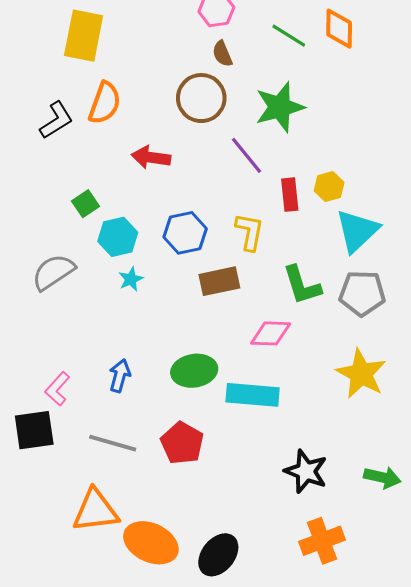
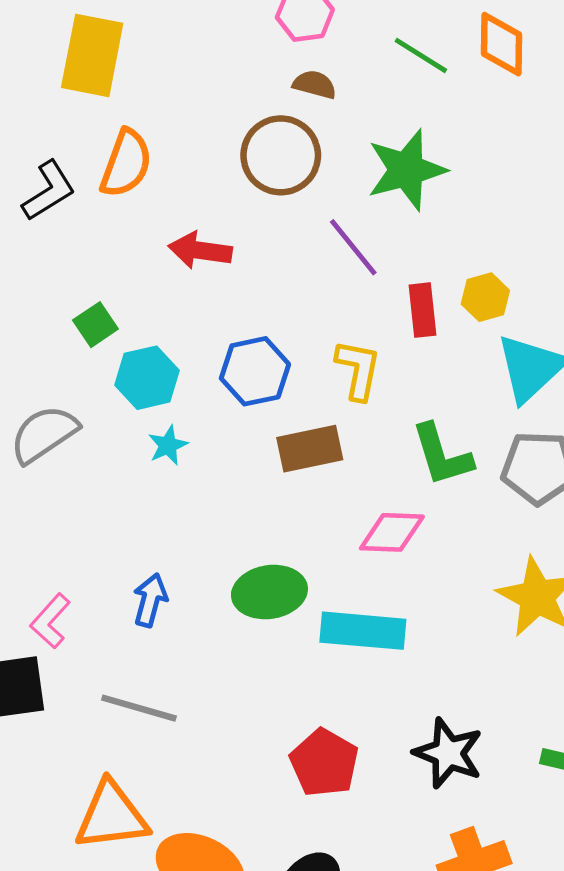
brown semicircle: (222, 54) -> (315, 84), turned 128
red pentagon: (182, 443) -> (324, 763), moved

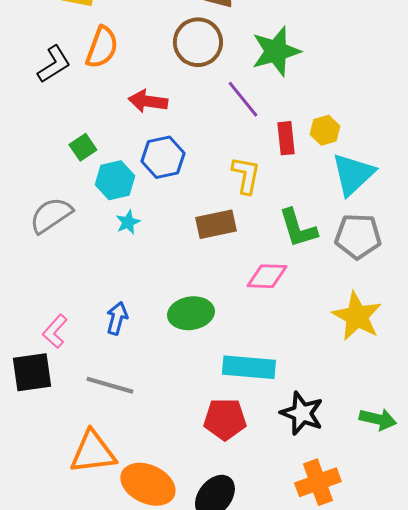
blue hexagon: (255, 371) -> (163, 157), moved
cyan rectangle: (363, 631) -> (249, 367), moved
red pentagon: (324, 763) -> (225, 419), turned -30

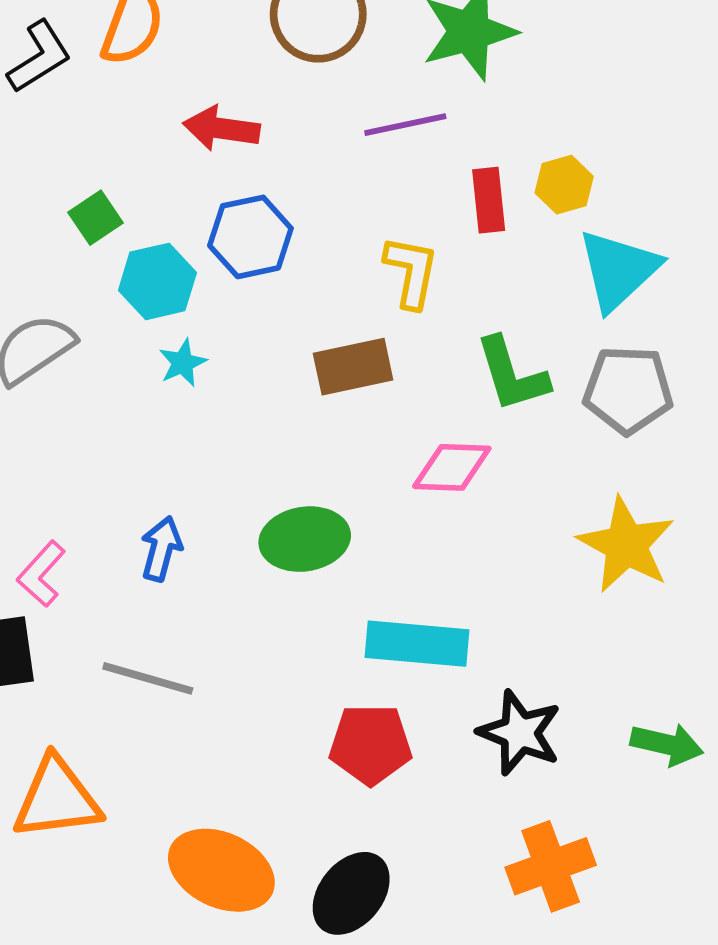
purple line: (243, 99) -> (405, 125), turned -63
orange triangle: (93, 452) -> (57, 799), moved

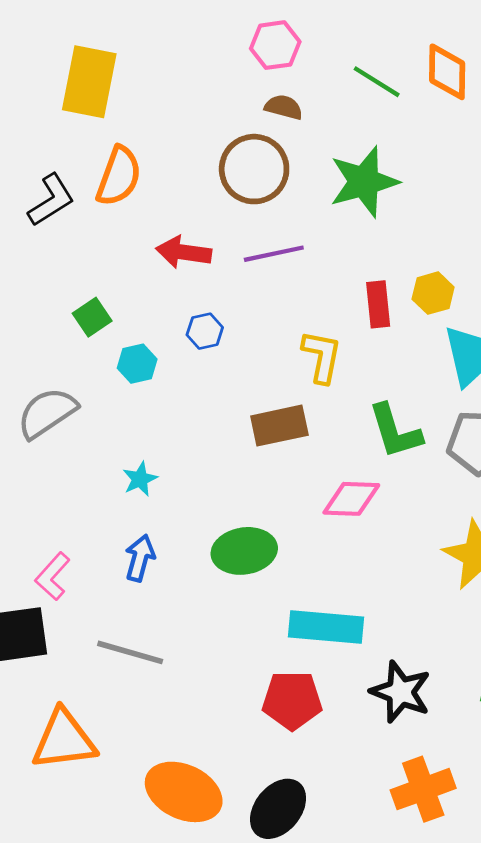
purple line: (405, 125) -> (274, 254), moved
blue hexagon: (250, 237) -> (205, 331), size x0.6
cyan hexagon: (157, 281) -> (137, 364), size x0.7
cyan star: (183, 363) -> (140, 479), moved

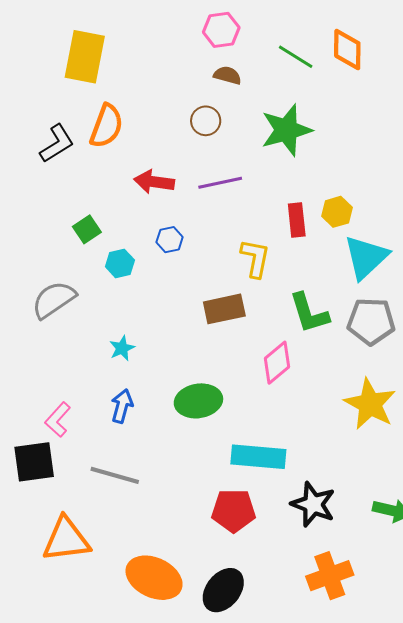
brown circle: (254, 169) -> (206, 121), size x0.6
pink diamond: (351, 499) -> (277, 363), turned -42

